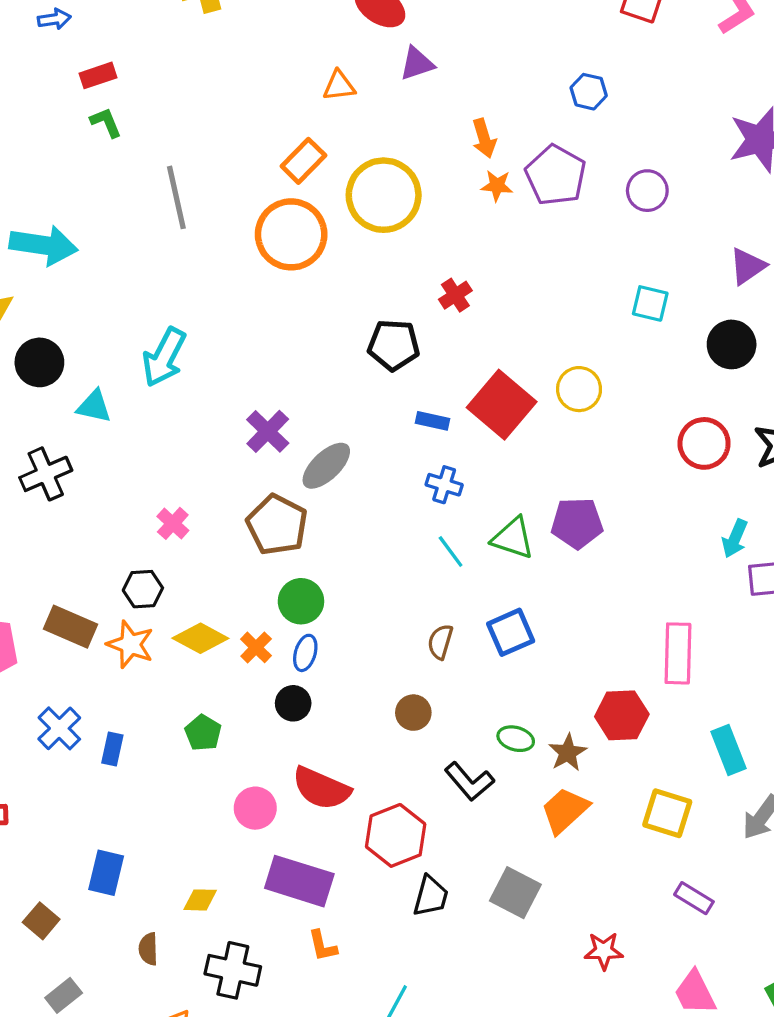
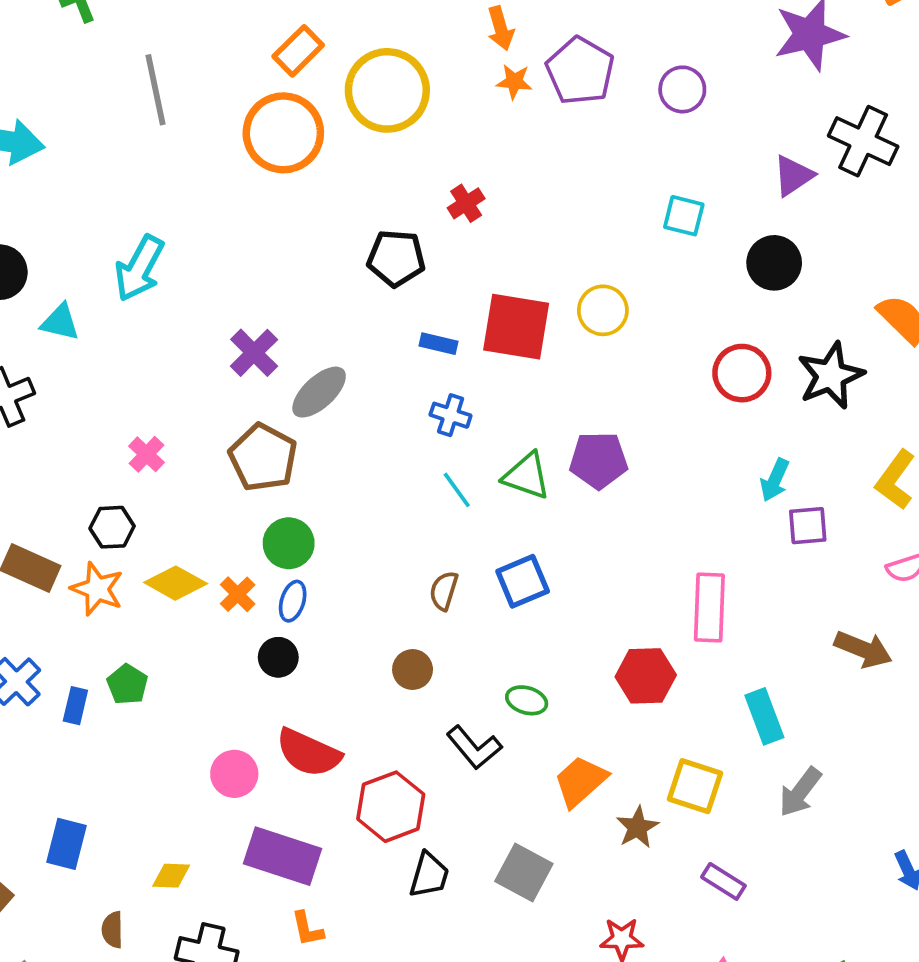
red square: (502, 405) -> (516, 327), turned -32
green pentagon: (203, 733) -> (127, 684), moved
brown star: (568, 753) -> (637, 827), moved

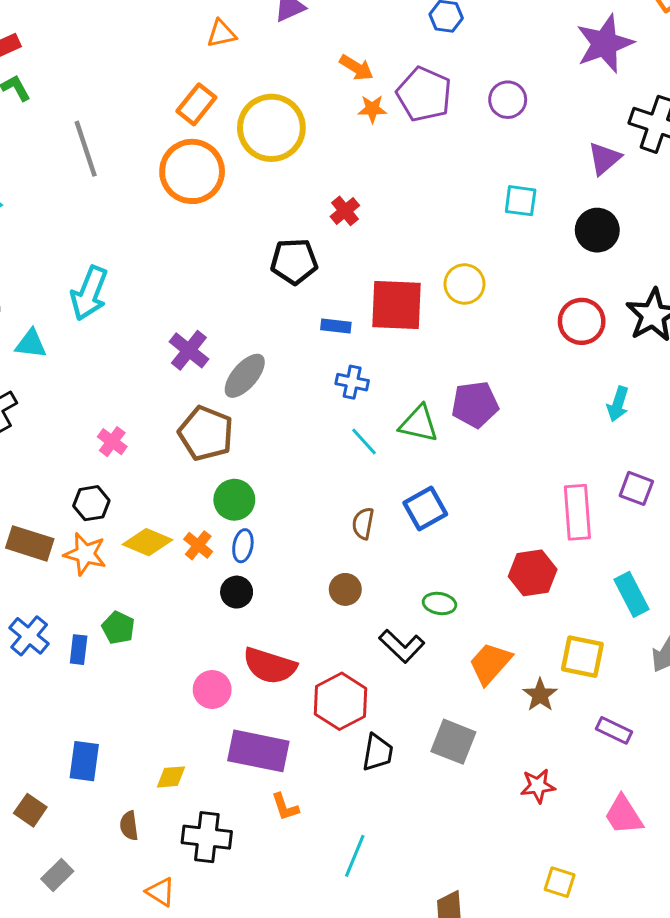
orange arrow: (501, 28) -> (356, 68), turned -36
purple square: (808, 526) -> (636, 488), moved, turned 32

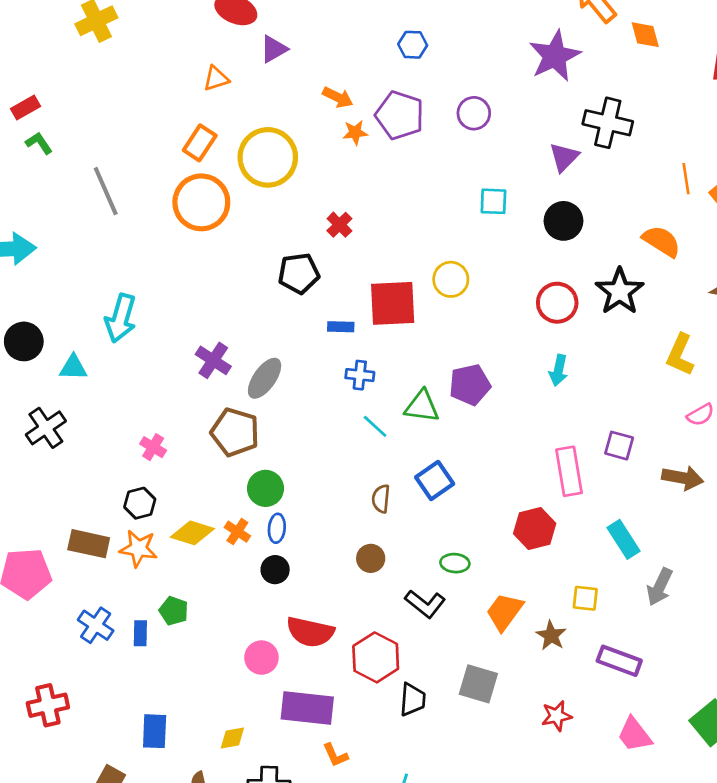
cyan arrow: (618, 404) -> (558, 370), moved
yellow square: (582, 657) -> (585, 598), size x0.7
purple rectangle: (614, 730) -> (619, 661), size x1.4

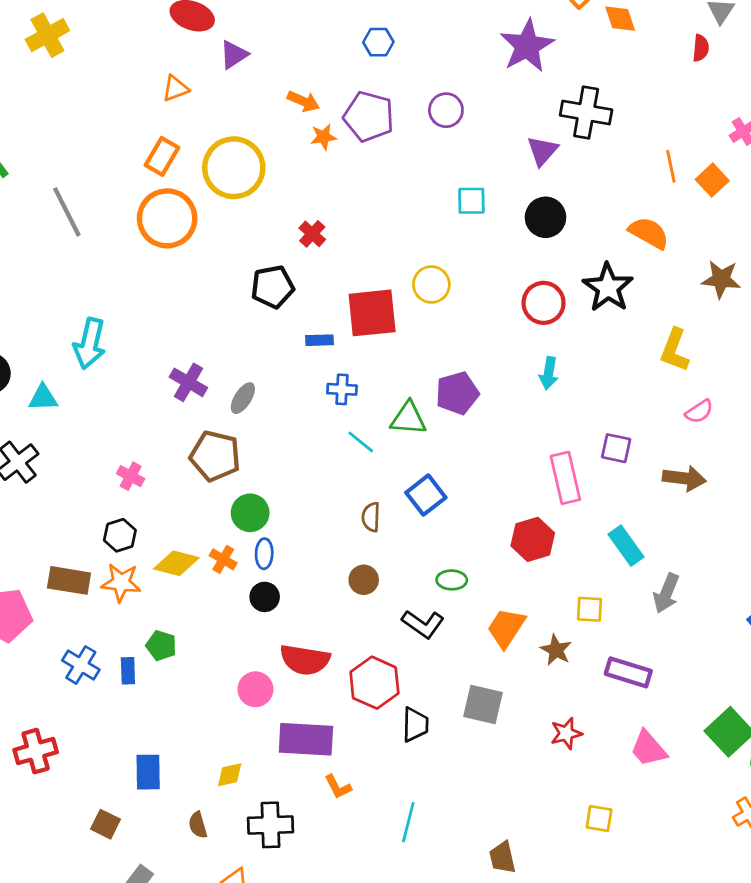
gray ellipse: (265, 378) -> (243, 398), size x0.7

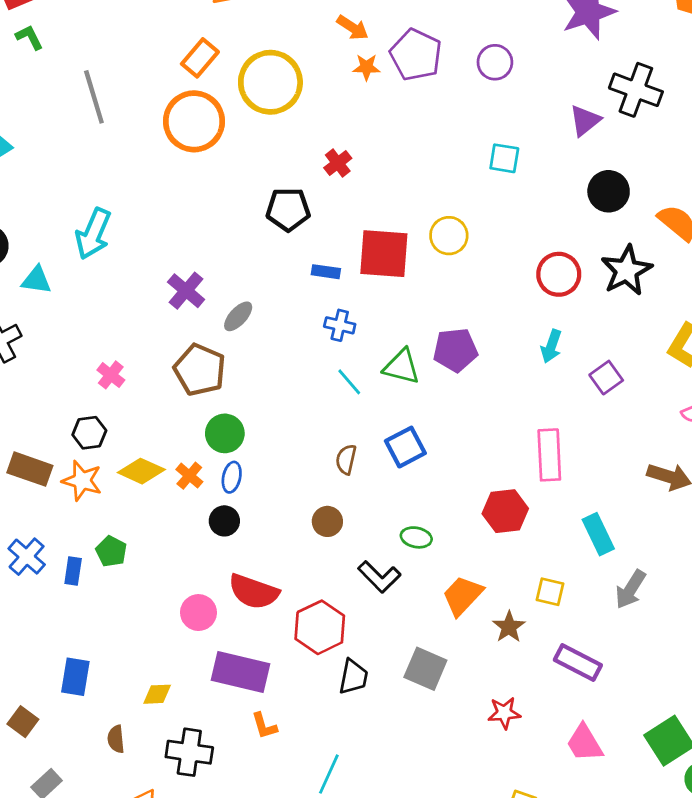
black circle: (546, 217) -> (609, 191), moved
purple square: (616, 448) -> (606, 378), moved, turned 32

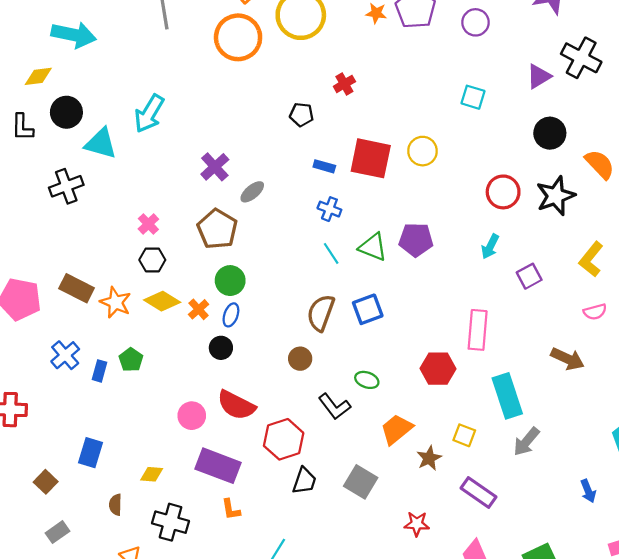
black pentagon: (288, 209) -> (302, 115), size x0.7
cyan triangle: (37, 280) -> (101, 143), size x1.4
black hexagon: (89, 433) -> (152, 260), moved
brown semicircle: (346, 459) -> (321, 313), size x1.6
cyan rectangle: (598, 534) -> (507, 396), size x1.4

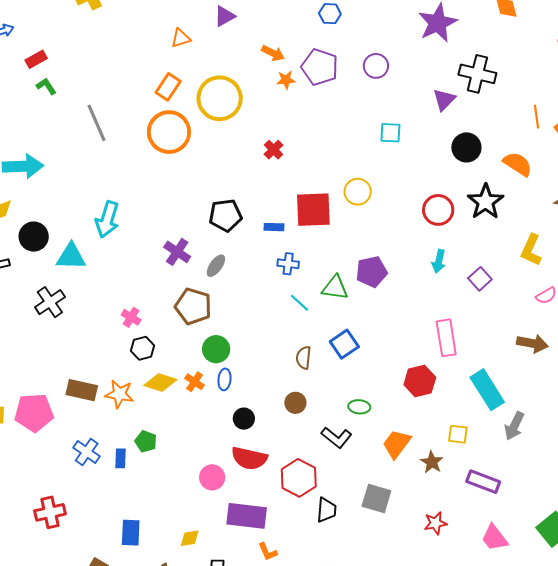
black pentagon: (302, 115) -> (225, 215), moved, size x1.5
brown semicircle: (321, 313) -> (304, 358), size x0.7
black circle: (221, 348) -> (244, 419), moved

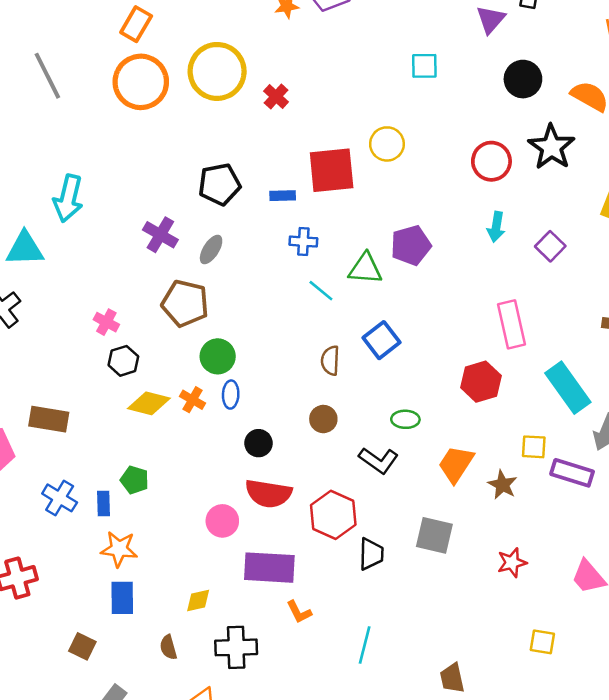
yellow circle: (220, 98) -> (217, 71), moved
orange star: (119, 394) -> (119, 549), moved
purple rectangle: (483, 482) -> (572, 473), moved

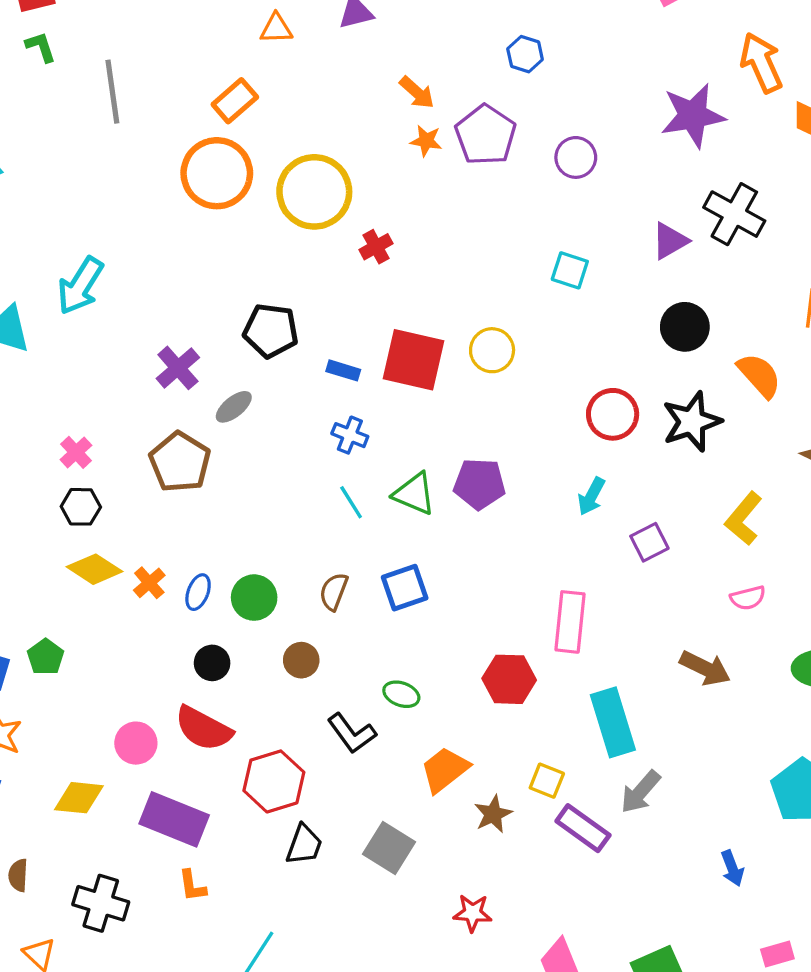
gray line: (47, 76) -> (112, 92), moved
green circle: (218, 356) -> (254, 598), moved
yellow diamond: (198, 601) -> (79, 798), moved, size x1.4

